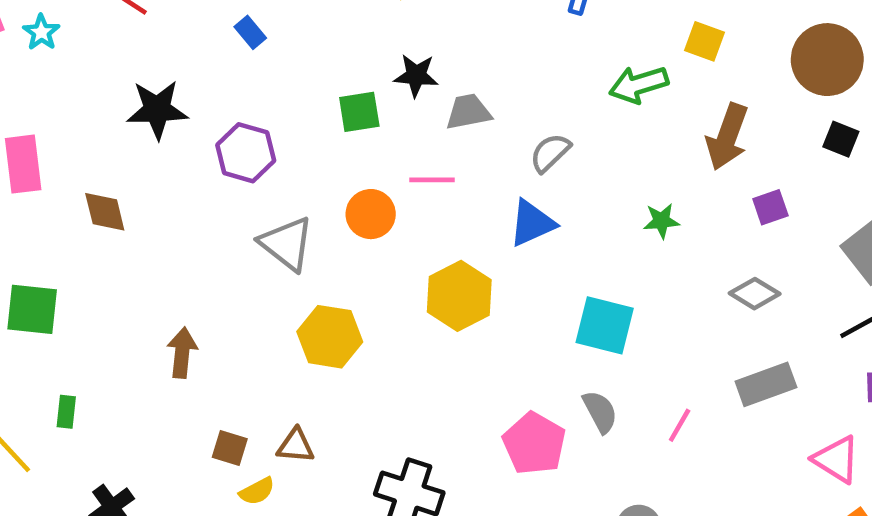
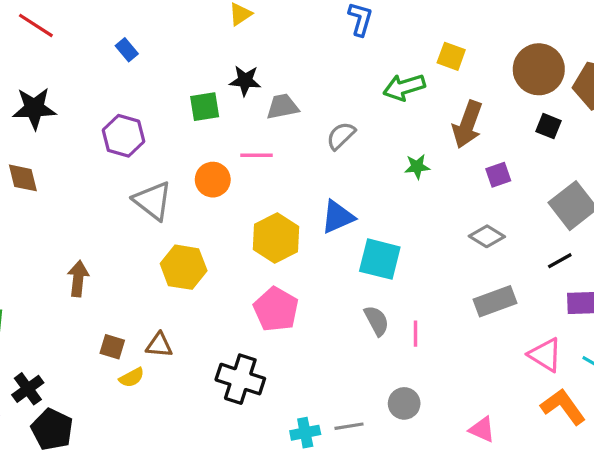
black star: (157, 110) -> (34, 108), moved
green star: (661, 221) -> (417, 167), moved
blue triangle: (532, 223) -> (338, 217), moved
pink line: (680, 425) -> (415, 334), moved, turned -30
pink pentagon: (534, 443) -> (276, 309), moved

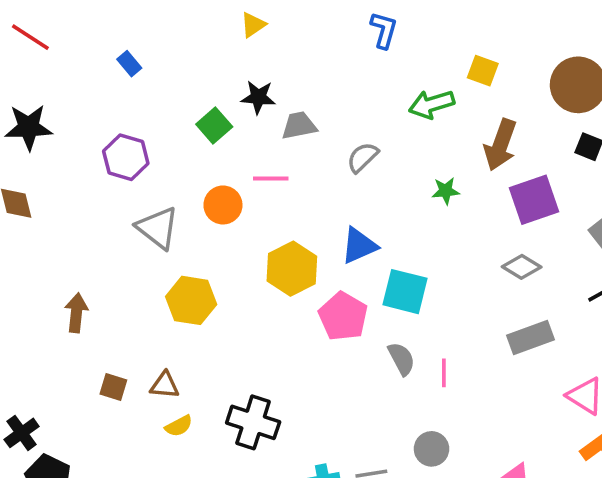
green square: (205, 107) -> (214, 125), turned -32
purple square: (498, 175) -> (534, 200), size x1.8
pink pentagon: (276, 309) -> (343, 316), moved
yellow semicircle: (132, 377) -> (179, 426), moved

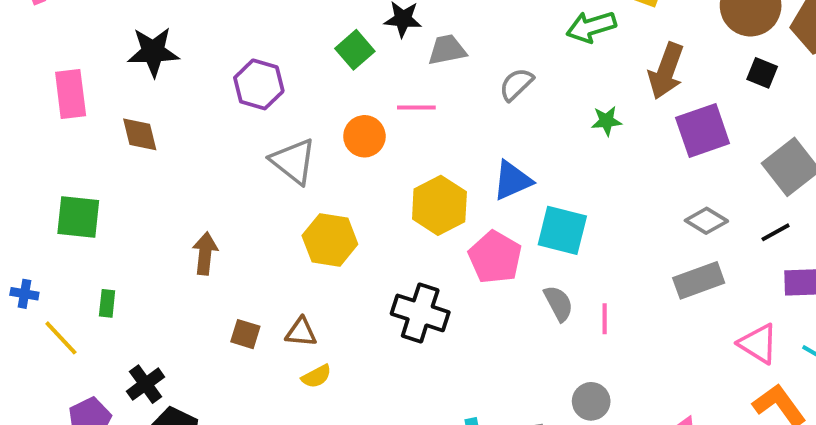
gray diamond: (522, 267) -> (706, 221), moved
black cross: (253, 422) -> (420, 313), moved

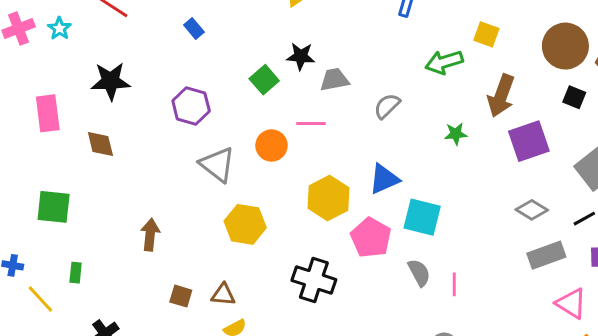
gray rectangle: (699, 280) -> (546, 255), moved

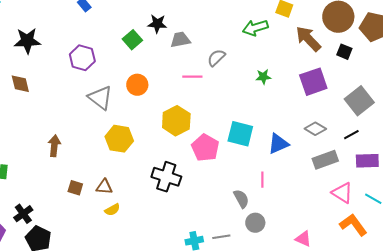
brown arrow: (501, 96) -> (308, 39), moved, turned 116
pink line: (311, 124) -> (192, 77), moved
blue triangle: (384, 179) -> (278, 144), moved
gray semicircle: (419, 273) -> (241, 199), moved

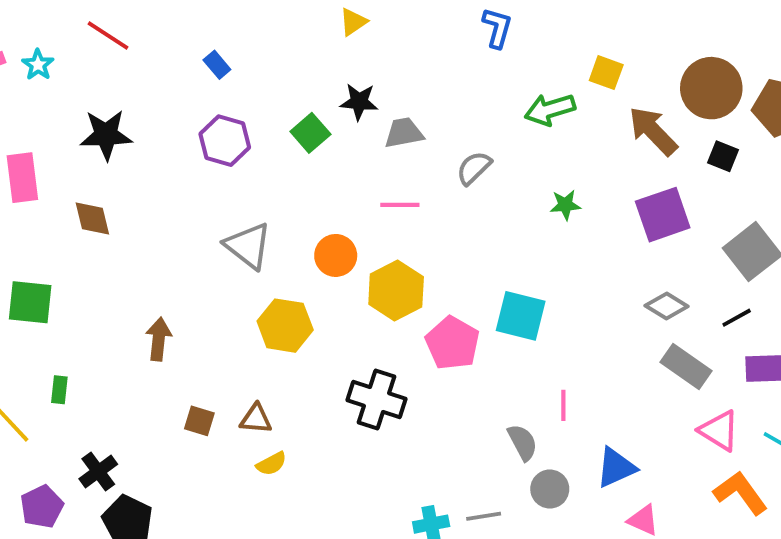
purple hexagon: (82, 58) -> (225, 141), moved
pink line: (192, 77) -> (400, 205), moved
orange circle: (137, 85) -> (336, 255), moved
blue triangle: (278, 144) -> (616, 468), moved
gray rectangle: (325, 160) -> (686, 366), turned 55

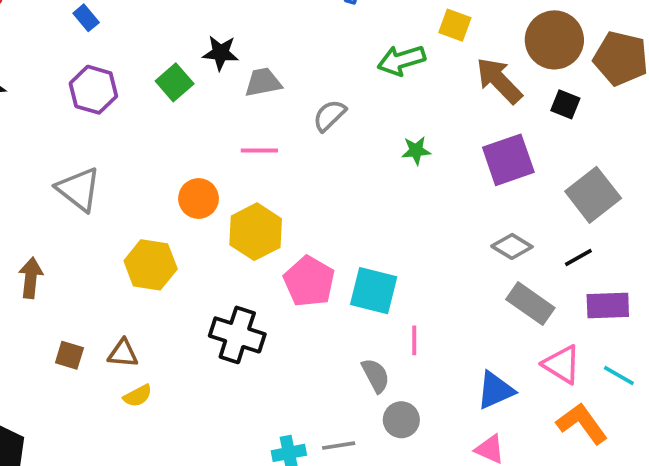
gray triangle: (248, 246) -> (79, 189), moved
cyan square: (521, 316) -> (374, 291), moved
blue triangle: (616, 468) -> (495, 390), moved

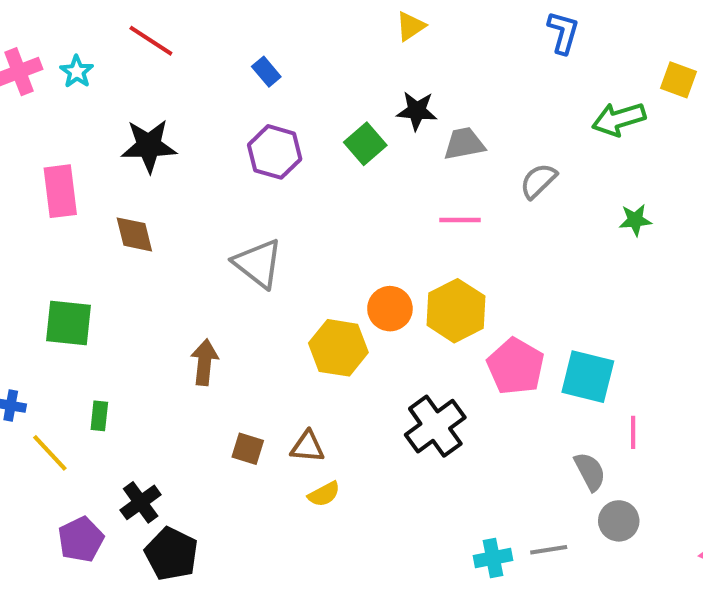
orange circle: (199, 199) -> (390, 309), moved
black cross: (237, 335) -> (435, 426), turned 36

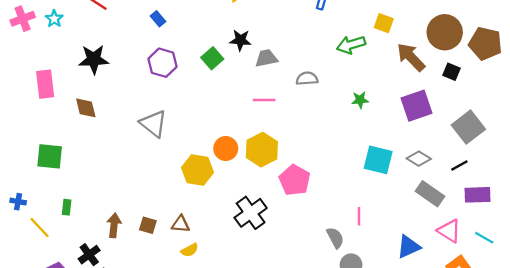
gray semicircle: (538, 181) -> (307, 79), turned 40
brown arrow: (204, 362) -> (114, 225), moved
cyan square: (588, 377) -> (378, 160), moved

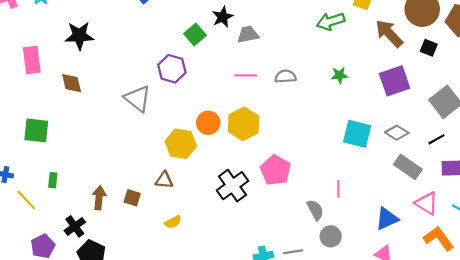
black star: (240, 40) -> (223, 17), turned -30
purple hexagon: (163, 63) -> (172, 69), moved
gray semicircle: (307, 79) -> (285, 76), moved
pink pentagon: (295, 180) -> (276, 170), moved
brown triangle: (181, 224) -> (164, 180), moved

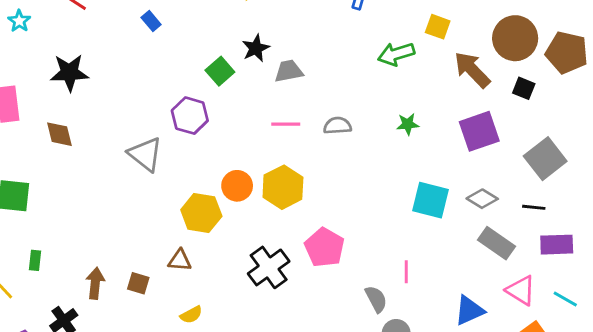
black line: (436, 139) -> (534, 207), turned 35

